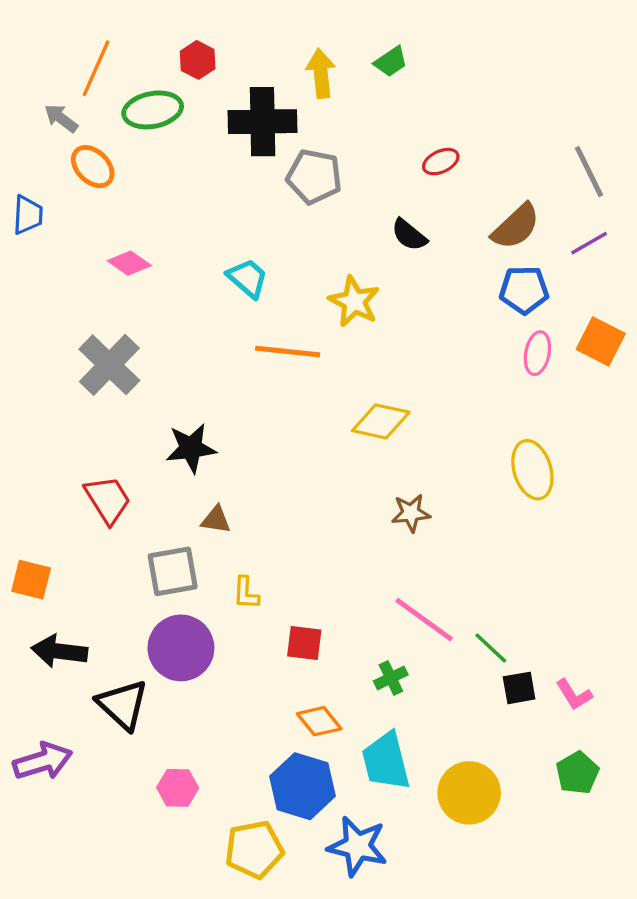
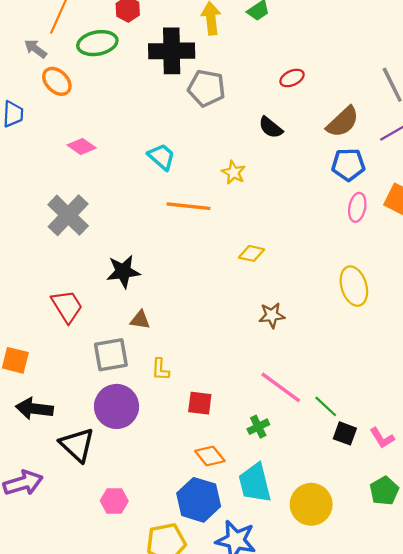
yellow star: (354, 301) -> (234, 172), size x0.7
yellow diamond: (381, 421) -> (252, 253), size x0.7
black square: (519, 688) -> (345, 433), turned 30

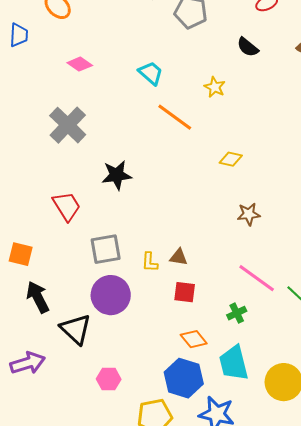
orange line: (189, 206) -> (175, 117), turned 30
brown triangle: (140, 320) -> (179, 257), moved
black arrow: (34, 409) -> (38, 297), turned 56

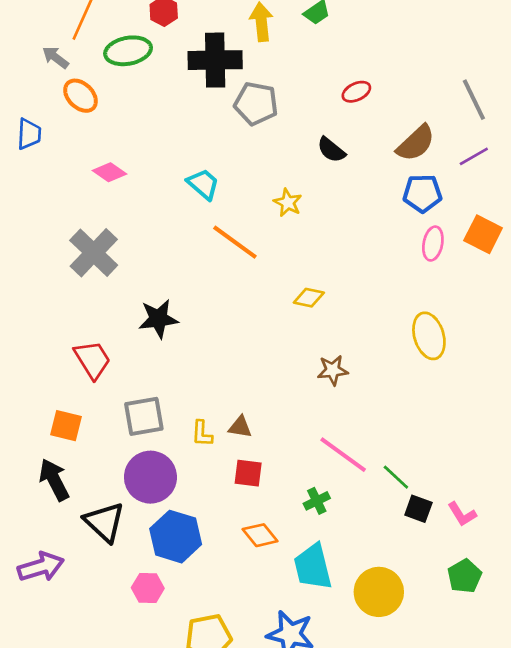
orange square: (21, 254) -> (66, 426), moved
blue hexagon: (184, 378) -> (176, 537), moved

